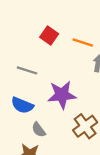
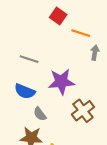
red square: (49, 36) -> (58, 16), moved

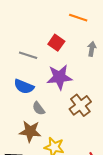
red square: (58, 16) -> (56, 43), moved
orange line: (81, 33) -> (78, 18), moved

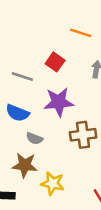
brown cross: (80, 105) -> (83, 135), turned 30
gray semicircle: (39, 108) -> (34, 138), turned -32

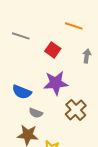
gray line: (22, 77) -> (21, 36), moved
brown cross: (83, 135) -> (76, 110), turned -35

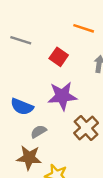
gray semicircle: (36, 113) -> (39, 132), turned 128

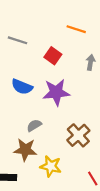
blue semicircle: (22, 107) -> (22, 87), moved
brown cross: (86, 128) -> (78, 135), moved

